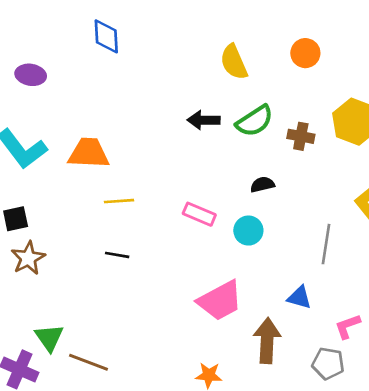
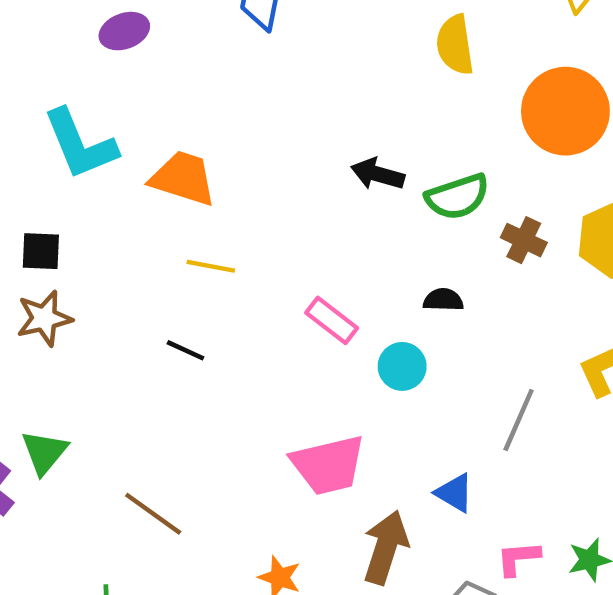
orange circle: (305, 53) -> (565, 111), size x1.8
yellow semicircle: (234, 62) -> (455, 45), moved
purple ellipse: (31, 75) -> (124, 31), turned -44
brown line: (89, 362) -> (153, 514), moved

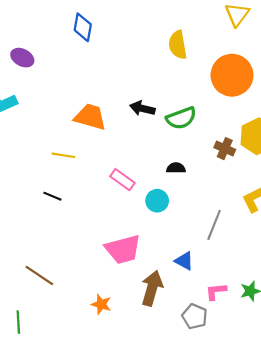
purple ellipse: (124, 31) -> (22, 58), moved, turned 50
orange trapezoid: (183, 178) -> (90, 117), moved
brown cross: (524, 240) -> (225, 149), moved

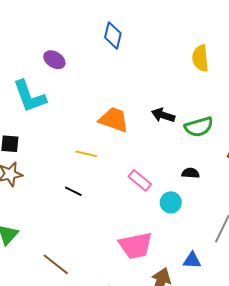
blue triangle: (184, 261) -> (192, 260), turned -30

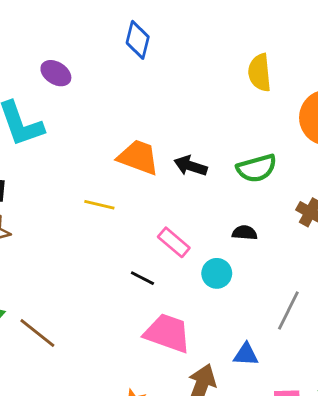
black arrow: (163, 115) -> (191, 166), moved
black line: (73, 191) -> (142, 278), moved
pink trapezoid: (136, 246) -> (167, 333), turned -150
brown line: (56, 264) -> (37, 333), moved

